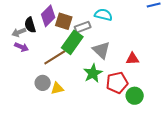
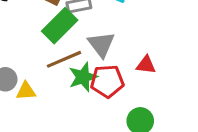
brown line: (55, 57) -> (64, 59), moved
red pentagon: (117, 83) -> (107, 81), moved

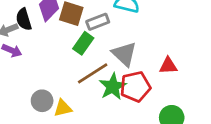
green rectangle: (60, 26) -> (83, 43), size x0.7

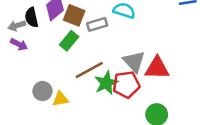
green rectangle: (83, 43) -> (69, 41), moved
gray triangle: (124, 54) -> (134, 62), moved
red triangle: (168, 66) -> (157, 68), size x1.5

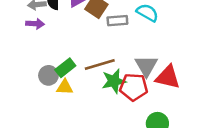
green rectangle: (69, 41) -> (65, 68), moved
purple arrow: (19, 44) -> (35, 24), turned -36

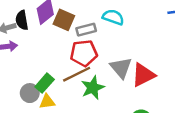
red triangle: (168, 77) -> (143, 75), turned -30
red pentagon: (134, 87) -> (84, 53), moved

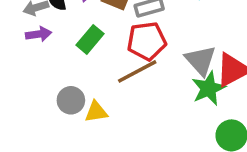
green rectangle: (45, 83) -> (90, 39), moved
green star: (93, 88) -> (209, 88), moved

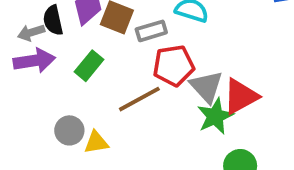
purple arrow: (38, 34) -> (34, 61), size x1.5
red pentagon: (147, 41) -> (174, 66), moved

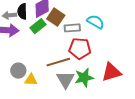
green rectangle: (89, 66) -> (38, 26), moved
gray triangle: (206, 87) -> (65, 80), moved
green star: (215, 116) -> (84, 78), moved

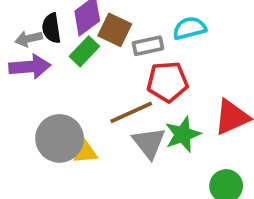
cyan semicircle: (96, 22) -> (189, 28), turned -36
gray circle: (18, 71) -> (60, 138), size x1.6

